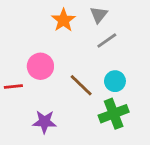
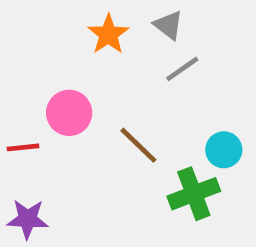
gray triangle: (99, 15) -> (168, 25), turned -30
cyan circle: (115, 81) -> (224, 150), moved
purple star: (45, 122) -> (28, 219), moved

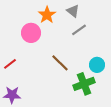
pink circle: (69, 113) -> (31, 33), moved
red line: (23, 147) -> (10, 64), turned -32

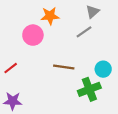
gray triangle: (73, 11) -> (93, 12), moved, turned 40
orange star: (47, 15) -> (50, 16), turned 30
brown line: (60, 63) -> (64, 67), turned -36

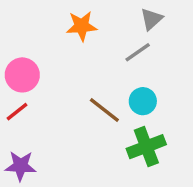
pink circle: (33, 35) -> (22, 75), moved
brown line: (64, 67) -> (104, 110), turned 30
cyan circle: (103, 69) -> (143, 101), moved

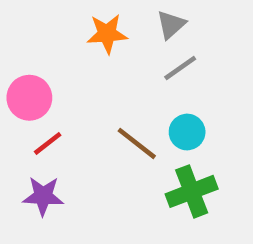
gray triangle: (152, 19) -> (171, 25), moved
red line: (17, 112) -> (48, 143), moved
purple star: (21, 166) -> (43, 196), moved

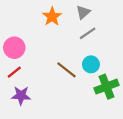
orange star: (107, 34) -> (52, 17), turned -30
red line: (48, 143) -> (14, 72), moved
green cross: (192, 191) -> (106, 87), moved

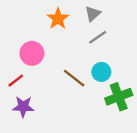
pink circle: (14, 48) -> (32, 53), moved

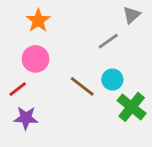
gray triangle: (93, 14) -> (132, 15), moved
orange star: (58, 19) -> (38, 20), moved
green cross: (119, 97) -> (132, 107), turned -30

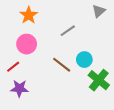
gray line: (108, 41) -> (68, 31), moved

